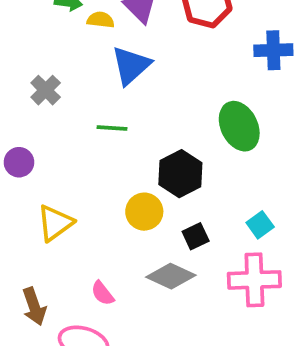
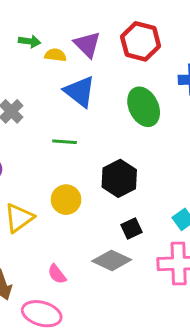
blue triangle: (131, 65) -> (80, 92), turned -40
green ellipse: (239, 126) -> (144, 107), moved
yellow circle: (144, 212) -> (66, 200), moved

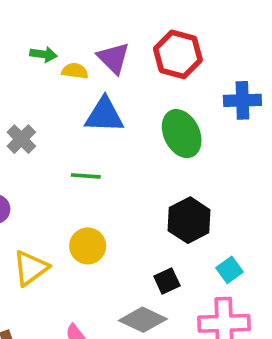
blue triangle: (80, 92) -> (104, 115), turned -36
black hexagon: (119, 178) -> (189, 220), moved

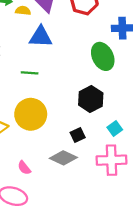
green ellipse: (182, 134) -> (103, 56), moved
yellow circle: (88, 246) -> (31, 114), size x1.5

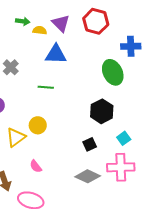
yellow circle: (31, 114) -> (38, 125), moved, size x0.6
gray diamond: (63, 158) -> (88, 176), moved
pink semicircle: (24, 168) -> (36, 166), moved

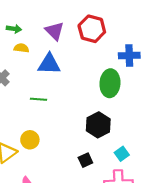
yellow semicircle: (40, 30) -> (21, 48), moved
green ellipse: (113, 72) -> (110, 83), turned 30

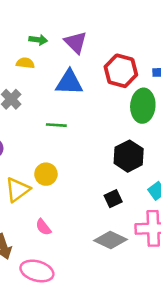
green arrow: (14, 29) -> (38, 40), moved
red hexagon: (92, 29) -> (121, 71), moved
yellow semicircle: (21, 48) -> (25, 63), moved

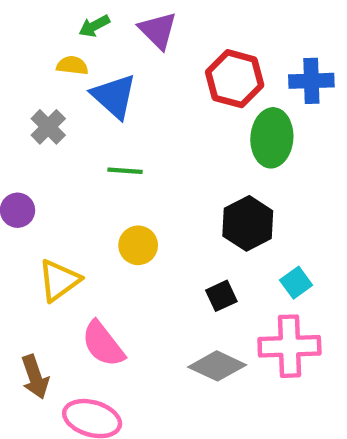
green arrow: (38, 40) -> (94, 26), turned 144
blue triangle: (69, 82) -> (114, 96), moved, turned 40
yellow circle: (46, 174) -> (138, 245), moved
pink semicircle: (43, 227) -> (103, 344), size x1.6

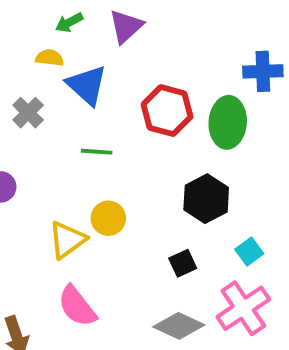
purple triangle: (158, 30) -> (126, 26), turned 33
red hexagon: (235, 79) -> (167, 111), moved
yellow triangle: (59, 280) -> (67, 240), moved
pink cross: (289, 346) -> (243, 308), turned -32

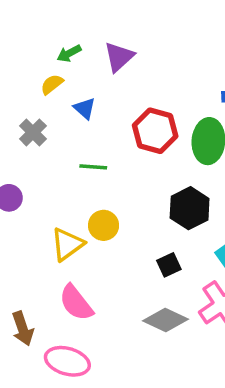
yellow semicircle: (50, 58) -> (52, 84), turned -45
blue triangle: (87, 85) -> (85, 108), size x0.6

